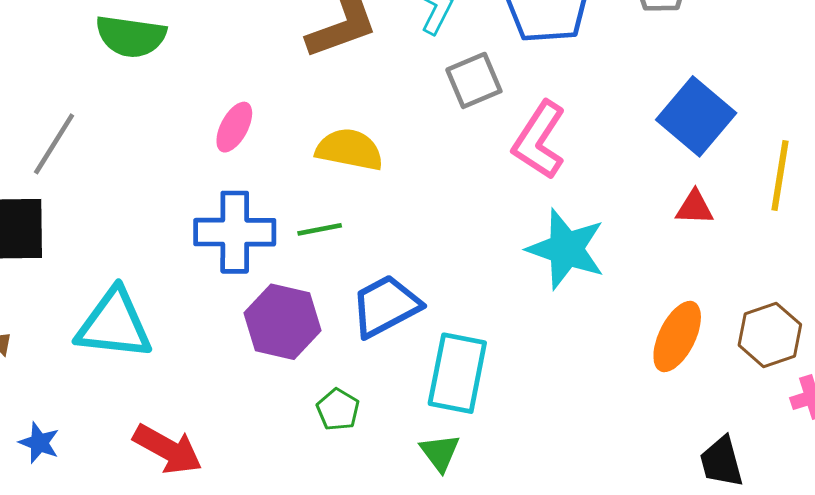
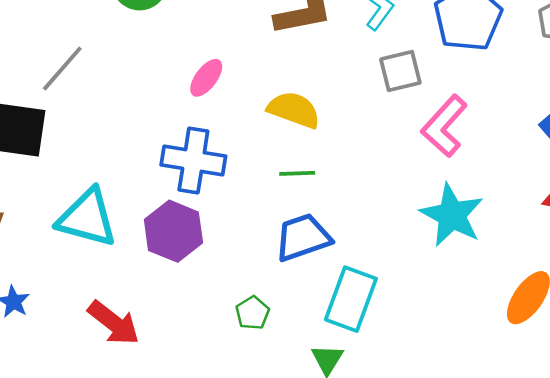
green line: (320, 229) -> (297, 173), moved
purple hexagon: (283, 322) -> (173, 231), moved

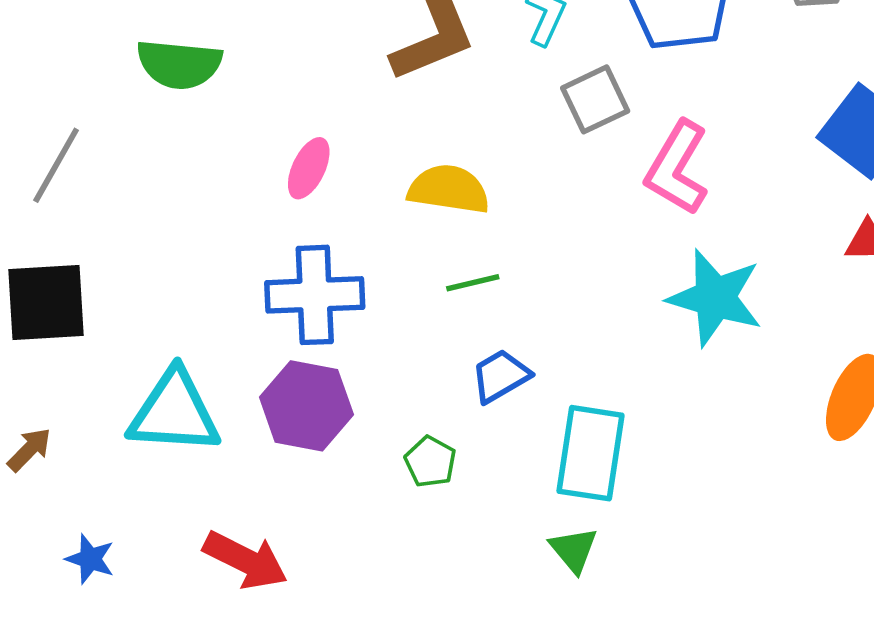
gray line: (62, 69) -> (56, 165), moved
blue trapezoid: (303, 237) -> (500, 376), size x0.7
green pentagon: (253, 313) -> (430, 462), moved

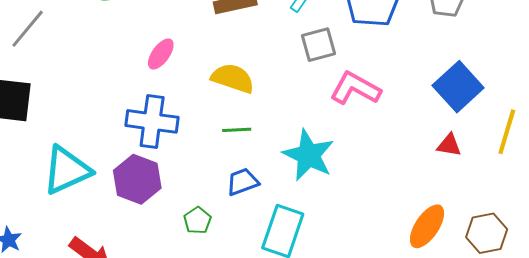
pink L-shape: (677, 168) -> (355, 88), turned 78
cyan star: (715, 298) -> (308, 155), moved
cyan triangle: (174, 412) -> (67, 170), turned -38

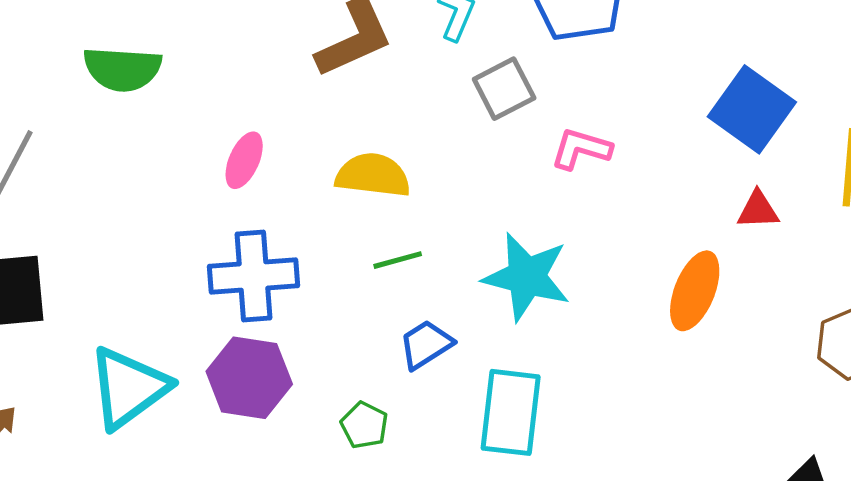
pink L-shape: (355, 88) -> (581, 149), size x0.7
orange ellipse: (427, 226) -> (695, 291), moved

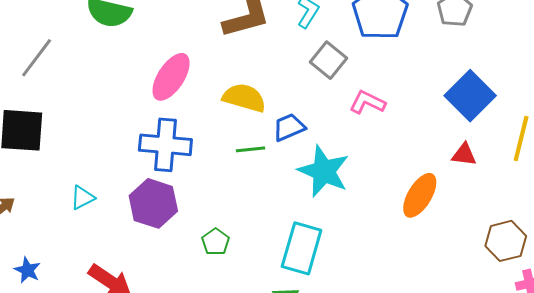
gray square: (504, 89) -> (328, 60), turned -33
pink ellipse: (244, 160) -> (171, 77), size x1.5
blue trapezoid: (426, 345) -> (289, 127), moved
cyan triangle: (128, 388) -> (82, 198), size x0.5

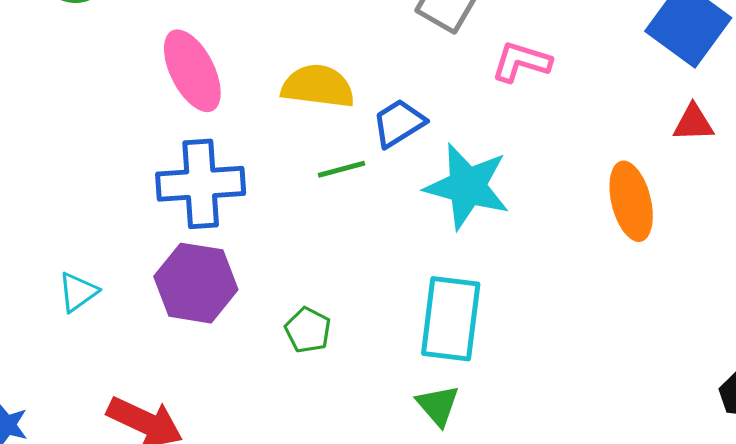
pink ellipse: (171, 77) -> (192, 71), turned -51
orange ellipse: (420, 195) -> (631, 201), turned -36

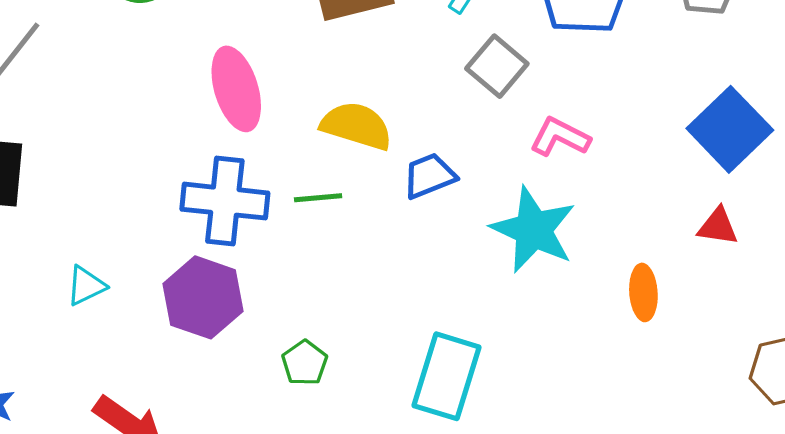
green line: (341, 169) -> (318, 198), moved
cyan star: (467, 186) -> (533, 230), moved
orange ellipse: (631, 201) -> (643, 292), size x0.7

